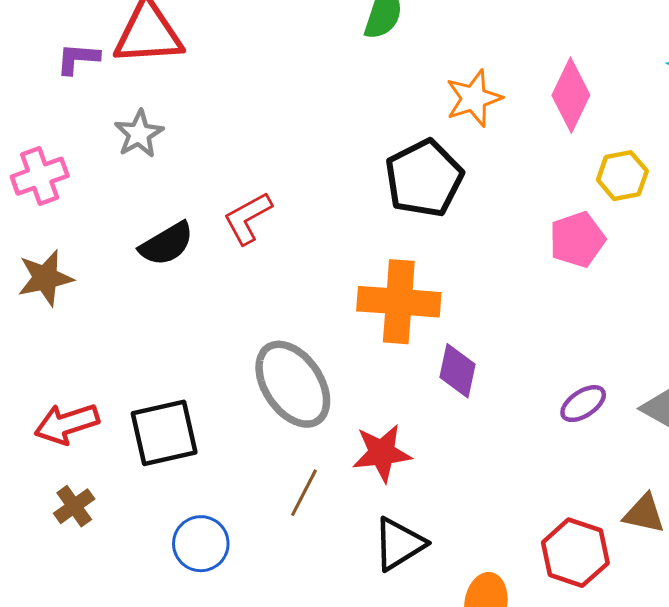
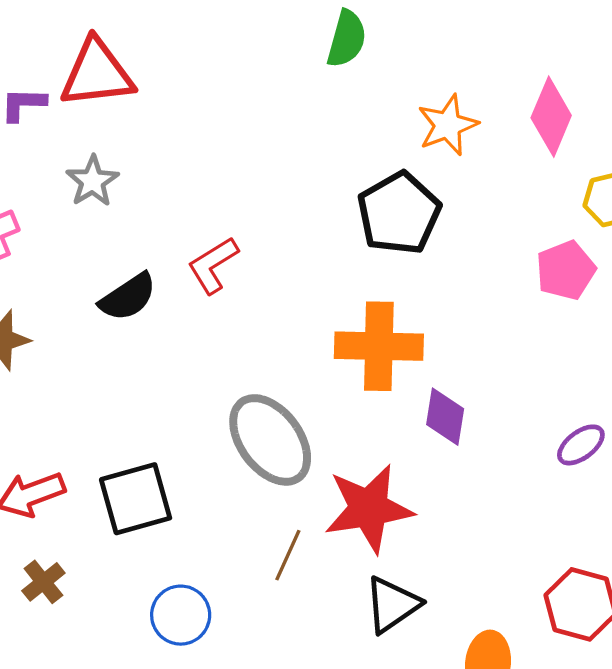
red star: (382, 453) -> (369, 509), size x1.4

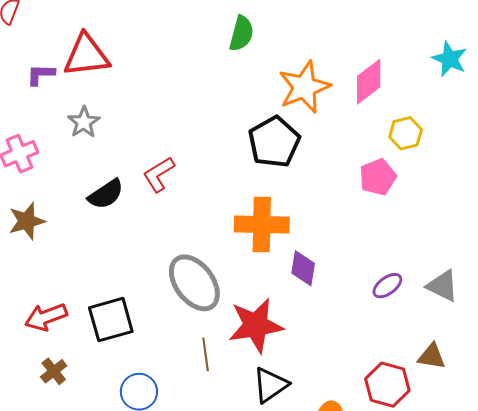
pink diamond: (551, 117) -> (369, 82), turned 30
orange star: (448, 125) -> (304, 87), size x1.4
brown line: (288, 555) -> (206, 354), turned -32

